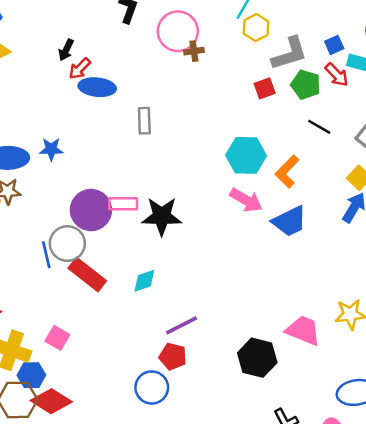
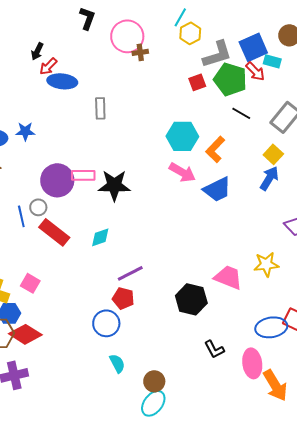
blue square: (334, 45) -> (253, 47), size x1.8
green pentagon: (306, 85) -> (230, 79), size x1.4
gray circle: (67, 244) -> (38, 207), size x0.6

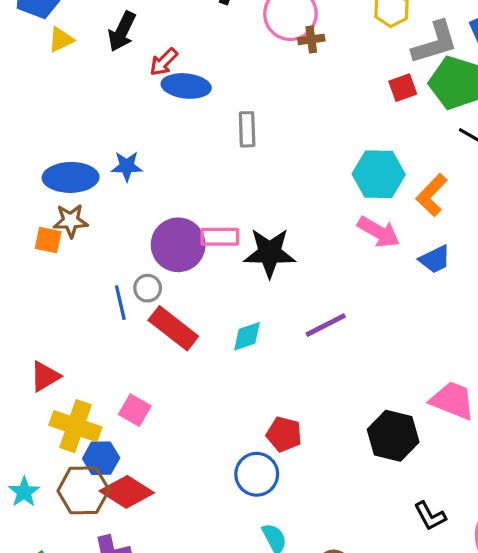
black arrow: (37, 51) -> (122, 31), moved, size x1.4
blue trapezoid: (217, 189) -> (435, 259), size x0.7
purple line: (130, 273) -> (326, 325), moved

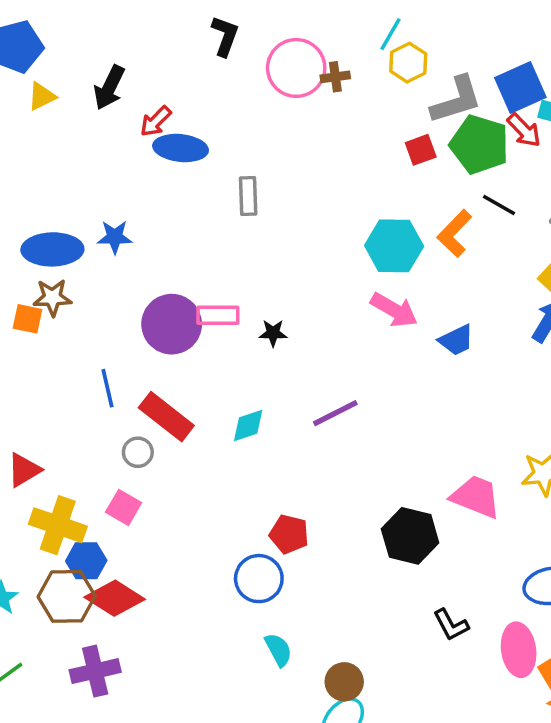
brown cross: (311, 39) -> (335, 77), moved
orange L-shape: (432, 195) -> (455, 233), moved
black star: (270, 253) -> (273, 333), size x0.5
gray circle: (148, 288) -> (138, 452), moved

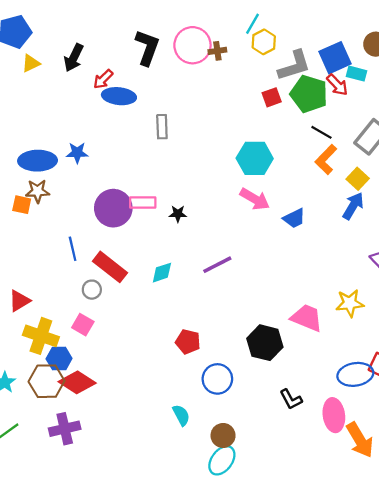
black L-shape: (225, 36) -> (147, 48), moved, size x1.4
orange L-shape: (455, 233) -> (326, 159), moved
blue circle: (259, 579) -> (217, 379), moved

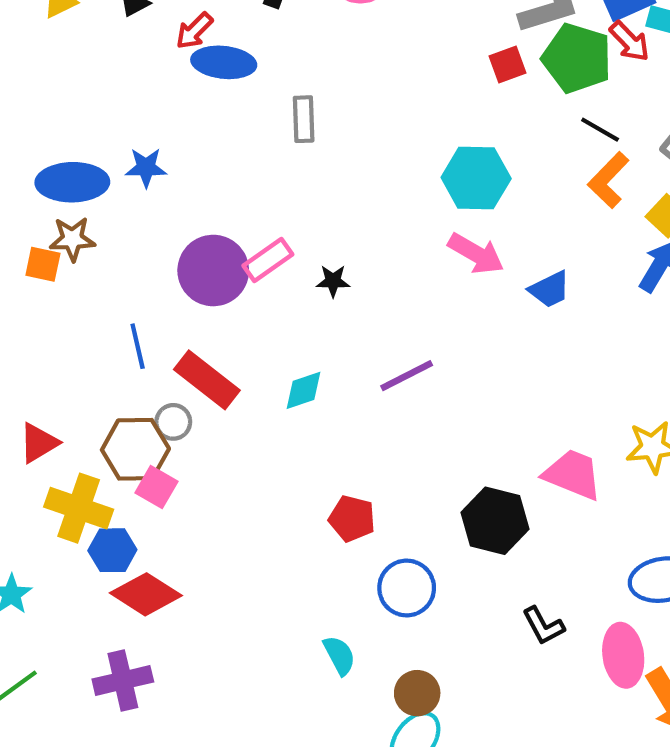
pink rectangle: (143, 202) -> (268, 260), turned -35
brown hexagon: (47, 381) -> (135, 449), moved

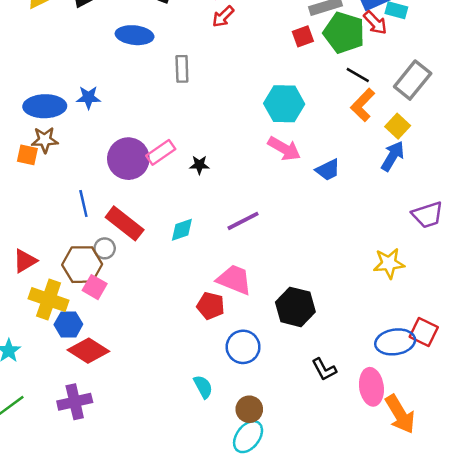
red arrow: (194, 31) -> (223, 16), moved
pink trapezoid: (573, 474) -> (234, 280), moved

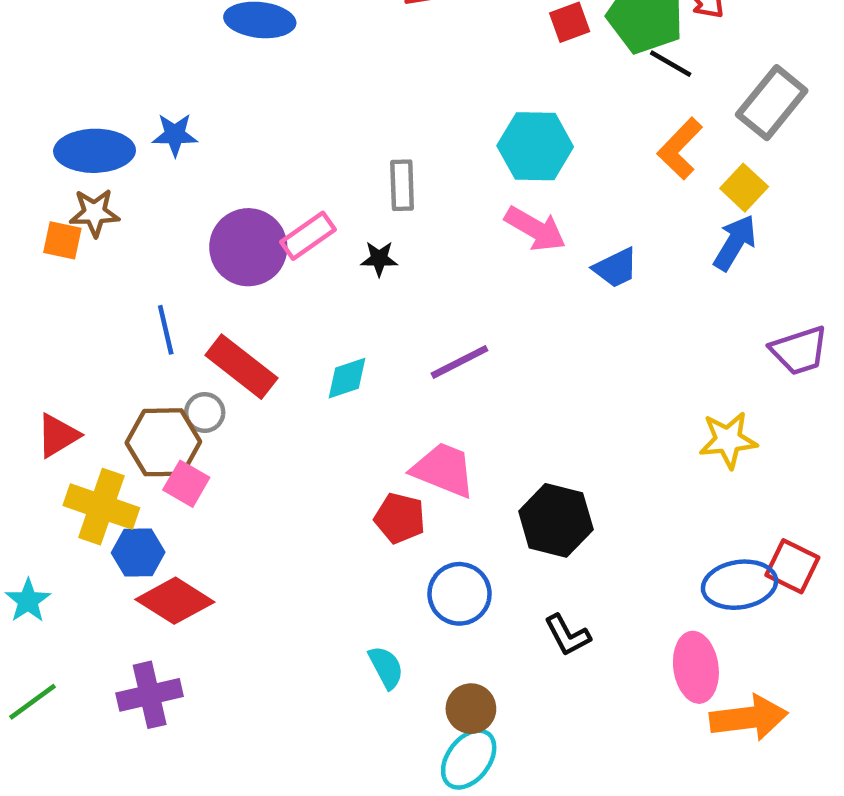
gray rectangle: (182, 69) -> (402, 185), moved
black line: (358, 75) -> (671, 64), moved
black L-shape: (324, 369) -> (567, 635), moved
orange arrow: (400, 414) -> (749, 718), turned -66

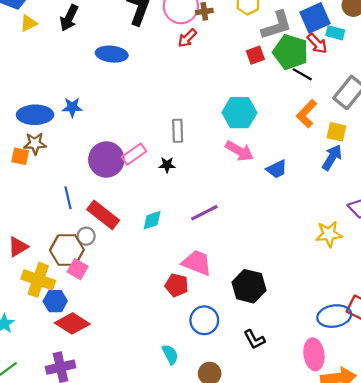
yellow square: (744, 188) -> (336, 132), turned -30
yellow star: (728, 440) -> (329, 234), moved

